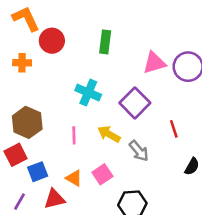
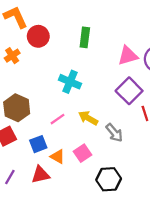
orange cross: (22, 63) -> (12, 56), turned -35
purple square: (135, 103) -> (129, 91), moved
pink line: (74, 135) -> (58, 119), turned 56
blue square: (38, 172) -> (38, 144), moved

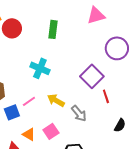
pink triangle: (128, 56) -> (96, 15), moved
blue square: (38, 144) -> (12, 112), moved

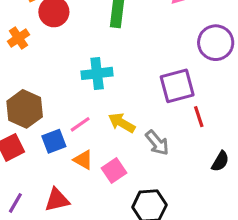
cyan cross: (40, 68) -> (97, 73), turned -30
purple square: (92, 76) -> (177, 86), turned 30
orange triangle: (29, 134) -> (83, 160), moved

